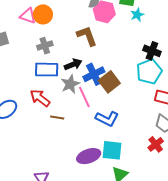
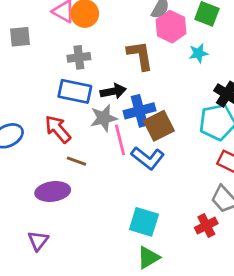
cyan star: (137, 15) -> (198, 53), moved
blue L-shape: (107, 119) -> (148, 158), moved
purple ellipse: (89, 156) -> (53, 191), moved

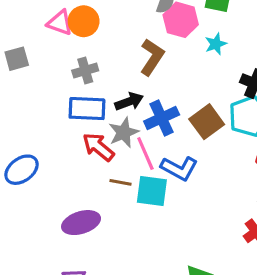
brown L-shape: (140, 55) -> (152, 57), turned 52
brown square: (159, 126) -> (207, 122), moved
red arrow: (58, 129) -> (98, 147), moved
brown line: (77, 161) -> (120, 182), moved
cyan square: (144, 222) -> (152, 191), moved

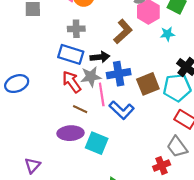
cyan square: (152, 191) -> (97, 143), moved
purple ellipse: (81, 223) -> (70, 133), moved

